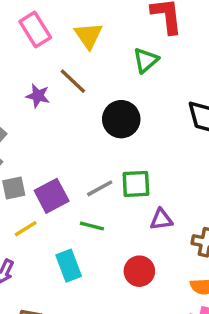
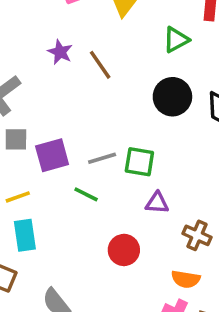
brown line: (73, 81) -> (100, 65), moved
black circle: (121, 119) -> (172, 97), moved
yellow line: (26, 229) -> (18, 197), moved
cyan rectangle: (69, 266) -> (25, 235), moved

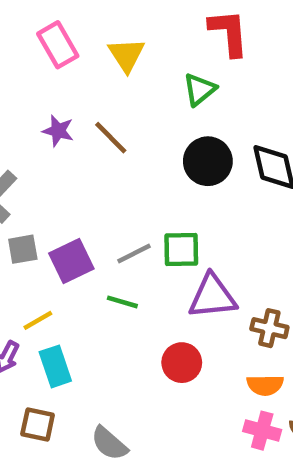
purple triangle: (157, 203) -> (212, 297), size x1.6

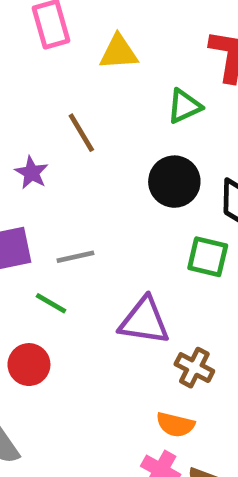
yellow triangle: (126, 55) -> (119, 52), turned 45
purple star: (58, 131) -> (32, 173), moved
green square: (181, 249) -> (208, 257), moved
red circle: (182, 363) -> (29, 365), moved

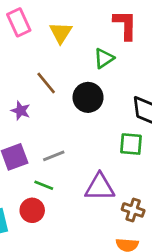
yellow triangle: (119, 52) -> (61, 33), turned -45
black circle: (174, 182) -> (88, 97), moved
red circle: (29, 365) -> (32, 210), moved

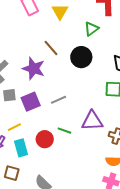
purple star: (21, 111) -> (34, 68), size x1.6
green line: (44, 185) -> (64, 131), moved

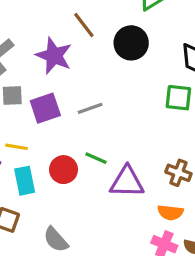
purple triangle: (92, 121) -> (127, 182), moved
yellow line: (14, 127) -> (17, 147), turned 32

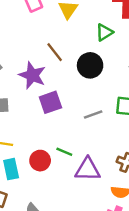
purple square: (45, 108) -> (50, 102), moved
gray line: (90, 108) -> (93, 115), moved

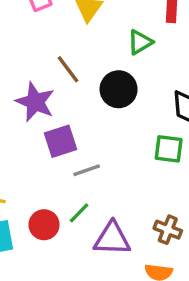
gray line: (93, 115) -> (87, 170), moved
green line: (64, 152) -> (79, 213), turned -70

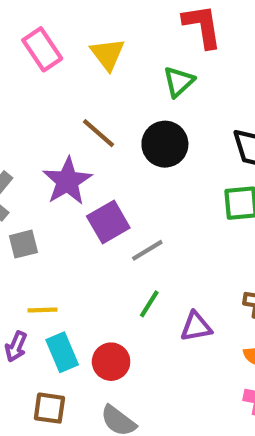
purple star: (35, 102) -> (67, 181), turned 30
red circle: (44, 225) -> (111, 362), moved
purple triangle: (112, 239) -> (196, 327), size x0.7

